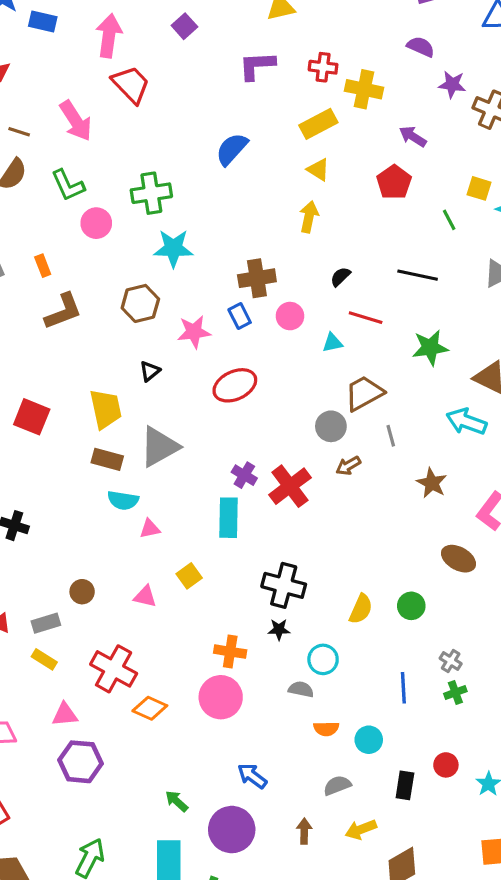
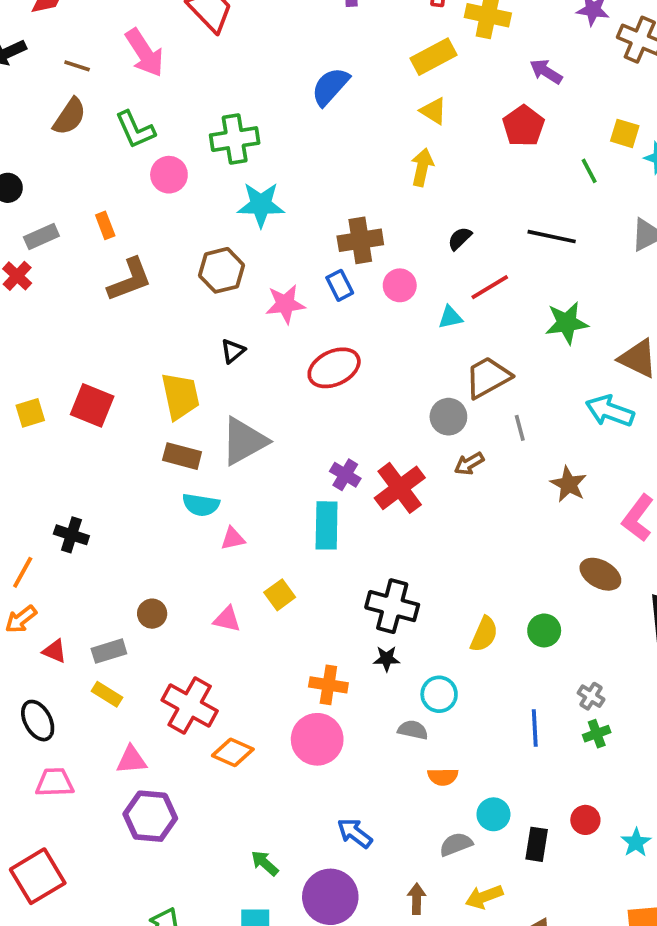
red line: (366, 318) -> (490, 287), turned -48
cyan circle: (369, 740) -> (493, 814), moved

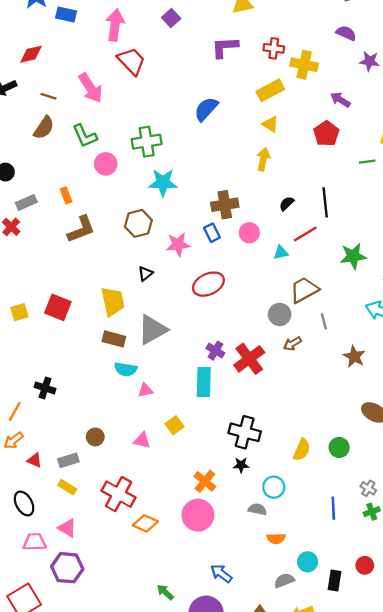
green line: (589, 171) -> (367, 162), turned -70
black line: (552, 237) -> (325, 202), moved, turned 72
orange cross: (328, 685) -> (205, 481), turned 30
pink triangle: (131, 760) -> (67, 528), moved, turned 36
purple hexagon: (150, 816) -> (67, 568), moved

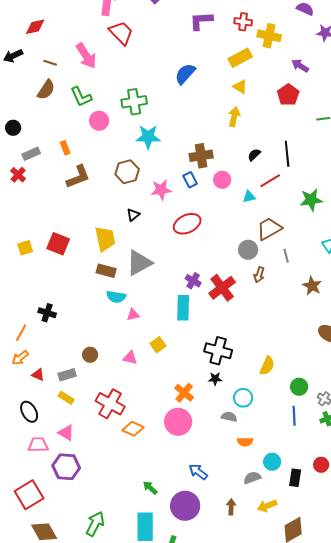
brown arrow: (292, 344) -> (259, 275), turned -42
green circle: (339, 447) -> (299, 387), moved

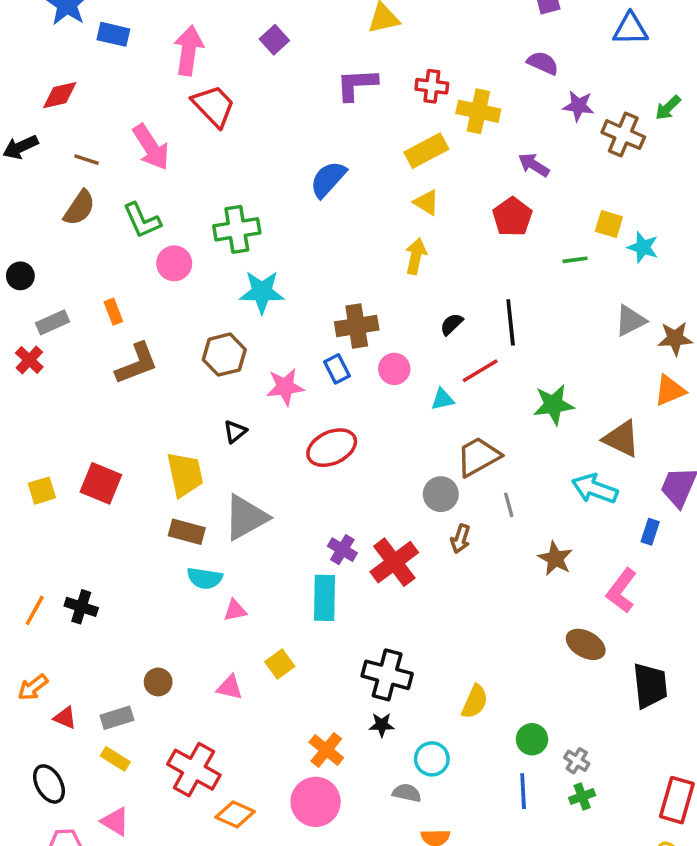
orange line: (21, 333) -> (35, 610), moved

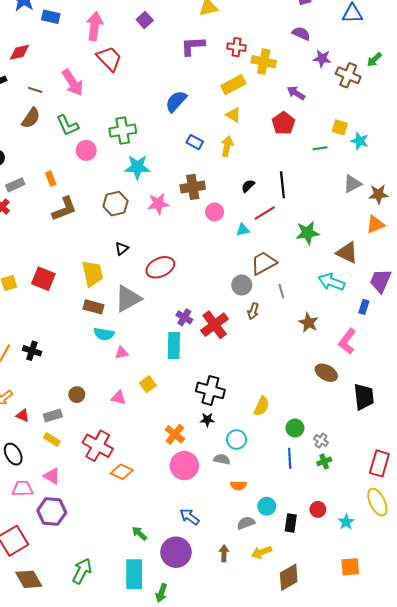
blue rectangle: (337, 369) -> (195, 142), moved, turned -35
pink star: (285, 387) -> (158, 204), moved
red ellipse: (332, 448) -> (160, 267), moved
pink circle: (316, 802) -> (184, 466), moved

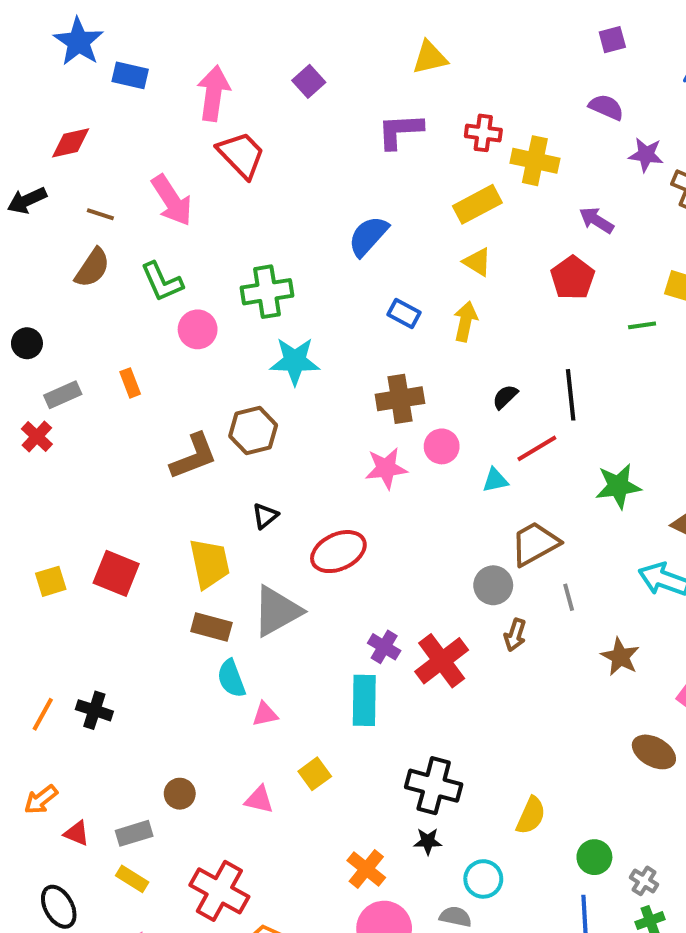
pink star: (158, 204) -> (386, 468), moved
brown L-shape: (64, 209) -> (194, 456), moved
cyan semicircle: (104, 334) -> (231, 679), turned 60

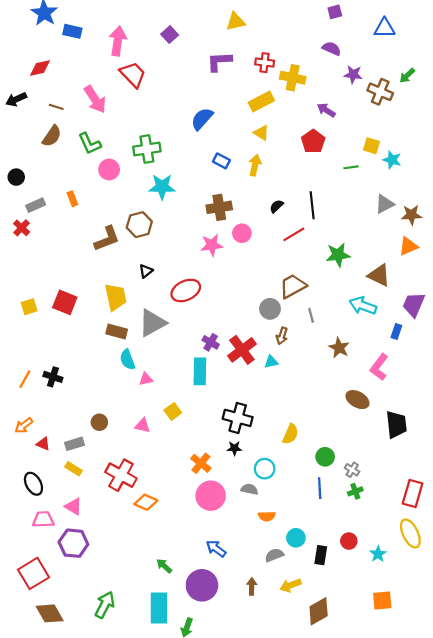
cyan triangle: (495, 480) -> (271, 362), moved

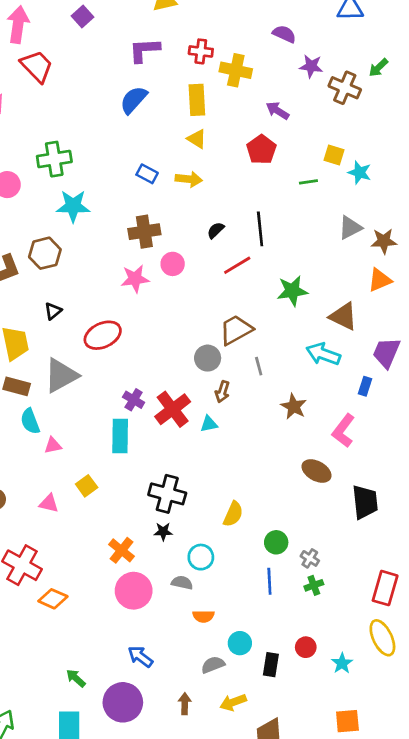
yellow rectangle: (261, 101) -> (197, 100), turned -65
blue semicircle: (202, 119) -> (134, 100), moved
yellow arrow: (255, 165) -> (189, 179), turned 84

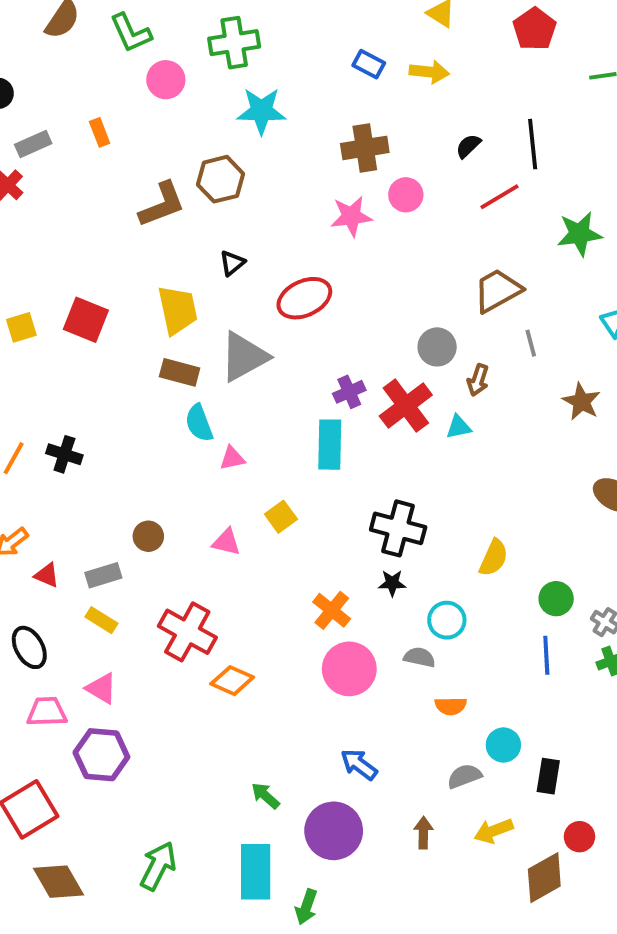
gray circle: (208, 358) -> (437, 347), moved
purple cross: (134, 400) -> (349, 392), turned 35
red circle: (306, 647) -> (579, 837), moved

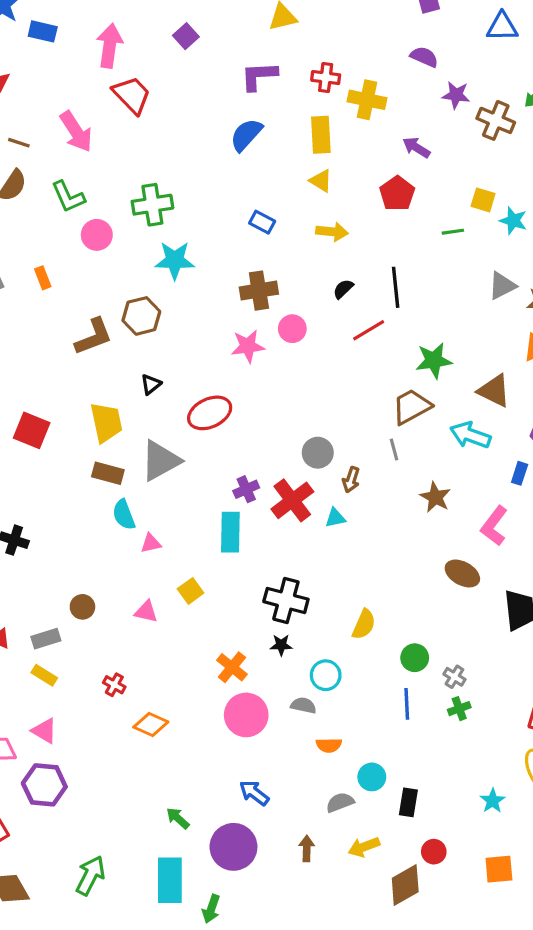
yellow arrow: (429, 72) -> (332, 232), moved
brown trapezoid: (498, 290) -> (412, 407), moved
red cross: (187, 632) -> (114, 685), size x0.5

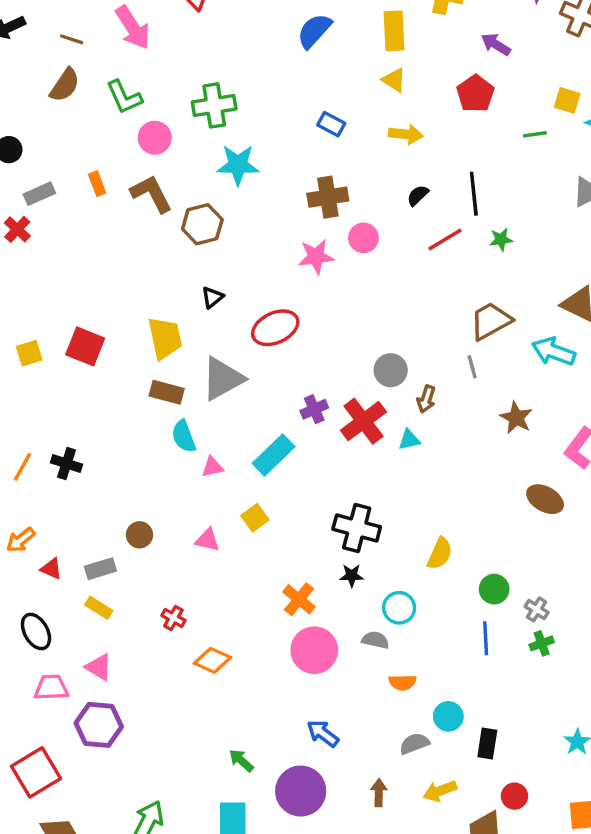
brown L-shape: (94, 337) -> (151, 194), moved, turned -96
green star: (434, 360) -> (501, 240), moved, size x0.6
cyan rectangle: (230, 532) -> (274, 455), moved, turned 45

